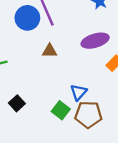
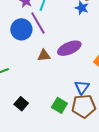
purple ellipse: (95, 41) -> (69, 48), moved
blue triangle: (79, 92) -> (82, 87), moved

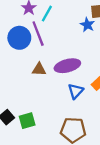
blue triangle: (82, 87) -> (76, 91), moved
green square: (59, 105) -> (27, 121), moved, turned 35

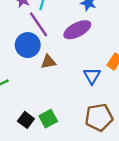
blue circle: (19, 38) -> (28, 45), moved
purple ellipse: (67, 66) -> (77, 30), moved

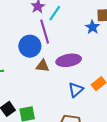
purple ellipse: (77, 30) -> (69, 60), moved

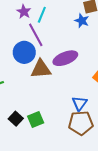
brown triangle: (43, 66) -> (41, 69), size x1.5
blue triangle: (76, 90) -> (80, 103), moved

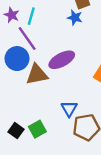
blue triangle: (80, 103) -> (69, 109), moved

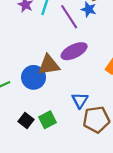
purple line: (27, 38) -> (69, 17), moved
blue circle: (17, 59) -> (34, 77), moved

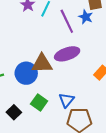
green square: (47, 120) -> (39, 103), moved, turned -35

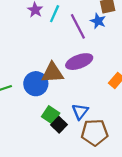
black square: (14, 112) -> (59, 125), moved

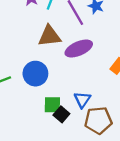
brown triangle: (52, 73) -> (50, 36), moved
green square: (51, 115) -> (52, 105), turned -30

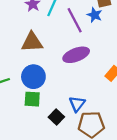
brown triangle: (50, 36) -> (32, 42), moved
green square: (52, 105) -> (32, 99), moved

